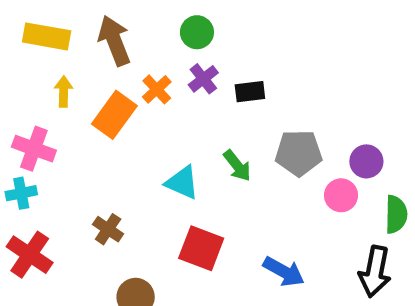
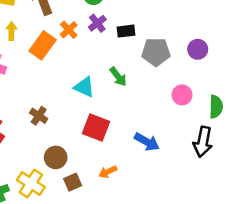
gray pentagon: (299, 153) -> (156, 52), moved
purple circle: (366, 161) -> (198, 49), moved

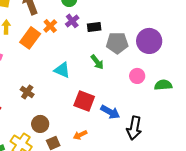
purple circle: (198, 49) -> (149, 41), size x1.6
green arrow: (118, 77) -> (97, 62), moved
green semicircle: (216, 107) -> (163, 85), turned -96
red square: (96, 127) -> (84, 101), moved
black arrow: (203, 142) -> (134, 128), moved

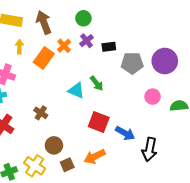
green arrow: (97, 62) -> (97, 83), moved
orange arrow: (80, 135) -> (95, 157), size x1.5

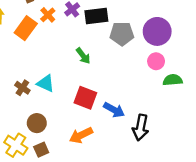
black rectangle: (109, 47) -> (96, 16), size x1.5
cyan triangle: (76, 90) -> (46, 83), moved
pink circle: (153, 97) -> (156, 61), moved
brown square: (67, 165) -> (41, 150), moved

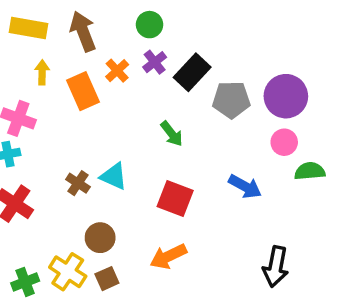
black rectangle: (96, 16) -> (192, 72), turned -40
orange rectangle: (26, 28) -> (83, 91), turned -60
blue arrow: (114, 110) -> (245, 187), moved
black arrow: (141, 128) -> (276, 267), moved

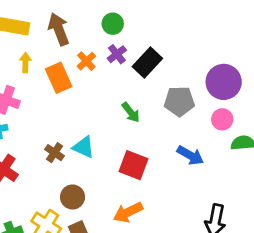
gray pentagon: (231, 100) -> (179, 101), moved

